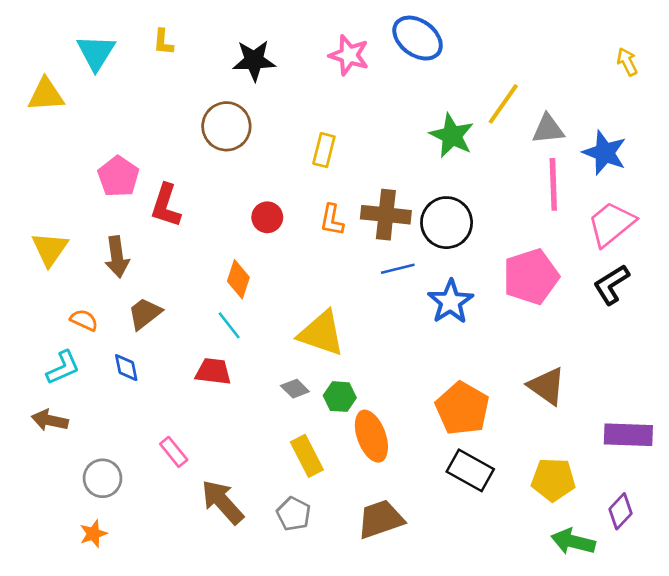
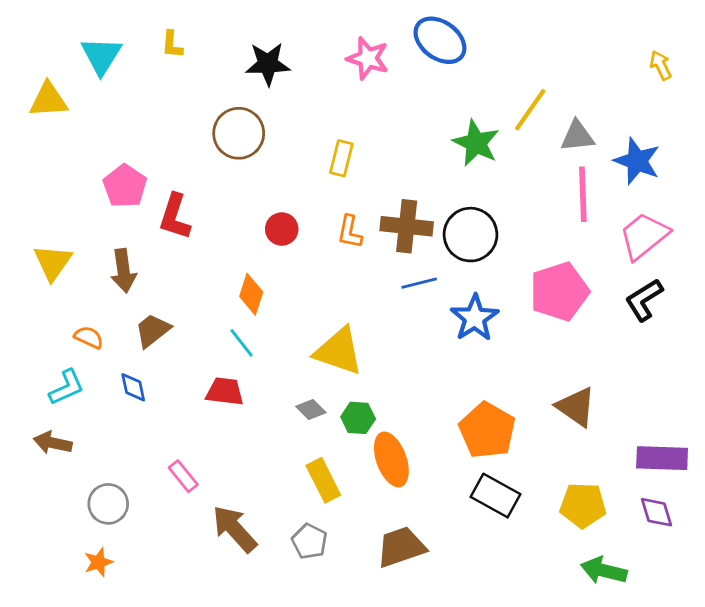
purple diamond: (621, 511) -> (656, 512), moved, turned -60

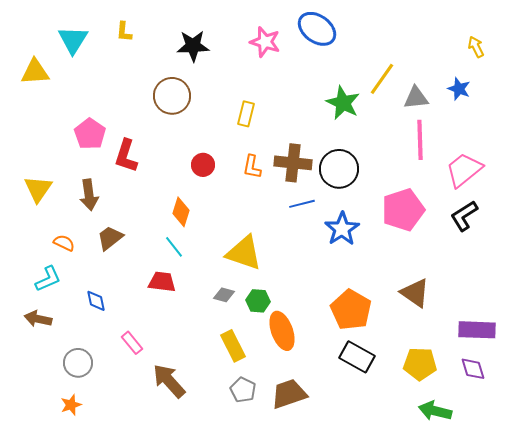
blue star: (637, 161) -> (459, 89), moved, size x0.7
blue diamond: (133, 387) -> (96, 301), moved
gray diamond: (311, 409) -> (224, 295), turned -30
gray pentagon: (309, 541) -> (243, 390), moved

